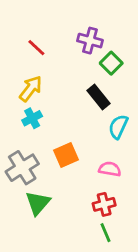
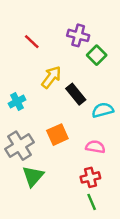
yellow arrow: (31, 89) -> (51, 77), moved
black rectangle: (98, 97) -> (76, 94), moved
cyan cross: (32, 118) -> (17, 102), moved
cyan semicircle: (118, 127) -> (103, 110), turned 50

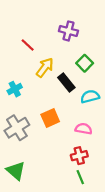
red line: (32, 42) -> (28, 45), moved
green square: (97, 55) -> (85, 63), moved
green triangle: (33, 176) -> (16, 171), moved, turned -30

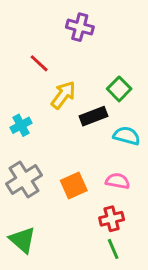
purple cross: (68, 31) -> (80, 27), moved
black rectangle: (66, 83) -> (93, 116), turned -72
cyan semicircle: (90, 97) -> (127, 136), turned 30
orange square: (50, 118) -> (74, 186), moved

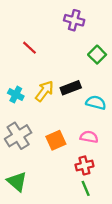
purple cross: (80, 27) -> (74, 20), moved
green square: (119, 89) -> (97, 55), moved
yellow arrow: (63, 95) -> (44, 91), moved
cyan cross: (21, 125) -> (16, 95), turned -35

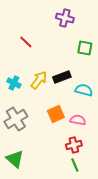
green square: (97, 55) -> (85, 48), turned -35
orange square: (56, 140) -> (56, 114), moved

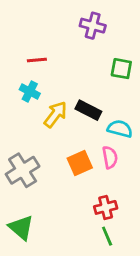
red line: (26, 42) -> (37, 60), turned -48
black rectangle: (62, 77) -> (88, 110), turned 48
cyan cross: (14, 83) -> (30, 91), moved
pink semicircle: (78, 120) -> (110, 157), moved, turned 70

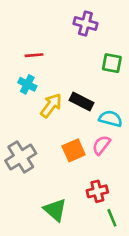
pink semicircle: (110, 157) -> (101, 145), turned -132
green triangle: (21, 228) -> (55, 210), moved
green line: (107, 236) -> (112, 218), moved

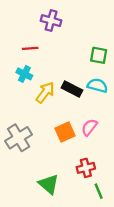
purple cross: (85, 24) -> (51, 21), moved
cyan semicircle: (111, 119) -> (97, 86), moved

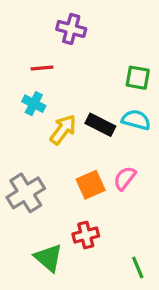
red cross: (86, 168) -> (86, 235), moved
green triangle: (49, 184) -> (48, 258), moved

